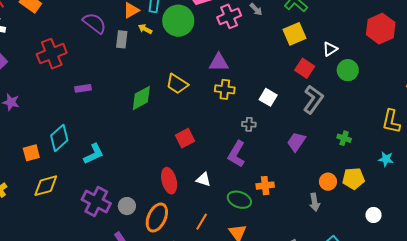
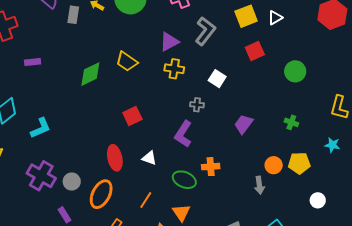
white triangle: (330, 49) -> (275, 18), moved
purple triangle: (219, 62) -> (169, 42), turned -30
red square: (305, 68) -> (255, 51), turned 30
green circle: (348, 70) -> (295, 71), moved
gray L-shape: (313, 99) -> (205, 31), moved

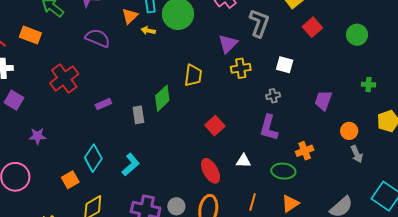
gray rectangle: (73, 15) -> (138, 115), moved
yellow trapezoid: (127, 61) -> (193, 75), turned -100
orange circle: (274, 165) -> (349, 131), moved
orange triangle: (181, 213) -> (290, 203), turned 48

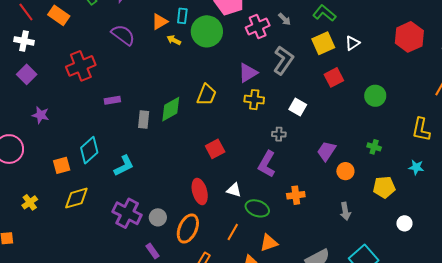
orange circle: (349, 131) -> (345, 171), moved
green ellipse: (283, 171) -> (257, 208), moved

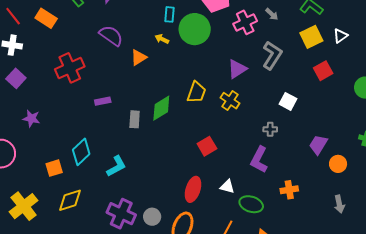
orange triangle: (160, 22) -> (139, 57), moved
yellow cross: (254, 100) -> (230, 101), moved, turned 30
red ellipse: (200, 191) -> (193, 189), turned 35
yellow cross: (30, 202) -> (24, 206), size x1.8

